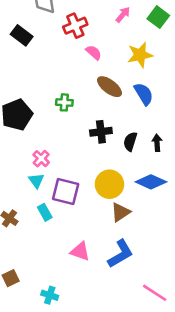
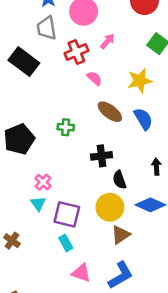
pink arrow: (123, 15) -> (107, 41), moved
black rectangle: (22, 35) -> (24, 62), size x1.4
black semicircle: (130, 142) -> (119, 180), moved, turned -36
cyan rectangle: (45, 212) -> (66, 243), moved

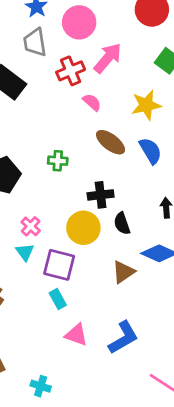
pink arrow: (107, 41) -> (108, 58), size x1.6
yellow circle: (110, 207) -> (83, 228), moved
brown triangle: (121, 235) -> (123, 272), moved

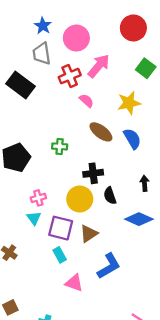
pink cross: (31, 226) -> (38, 198), turned 32
brown triangle: (123, 272) -> (89, 234), moved
blue L-shape: (123, 338) -> (109, 266), moved

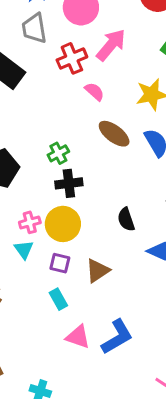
green cross: (60, 146) -> (58, 153), turned -32
black cross: (93, 173) -> (69, 183), moved
yellow circle: (80, 199) -> (63, 224), moved
purple square: (61, 228) -> (60, 263), size x0.6
blue L-shape: (109, 266) -> (117, 337), moved

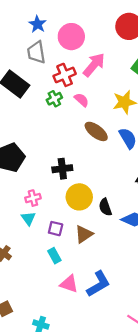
green cross: (58, 153) -> (54, 99), moved
black semicircle: (126, 219) -> (105, 207), moved
yellow circle: (63, 224) -> (79, 197), moved

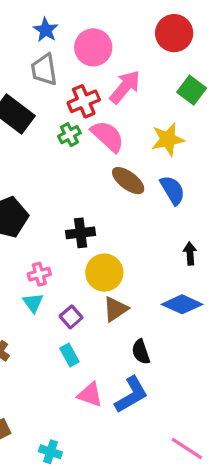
pink semicircle: (82, 100) -> (108, 136), size x1.6
black semicircle: (105, 207) -> (141, 352), moved
purple square: (56, 229) -> (71, 317), turned 35
brown triangle: (84, 234) -> (115, 309), moved

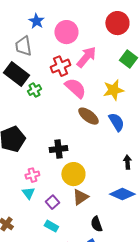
gray trapezoid: (44, 70) -> (23, 46), moved
green cross: (69, 135) -> (34, 90), moved
cyan rectangle: (69, 355) -> (51, 226), turned -32

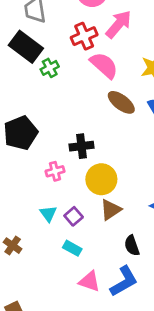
pink cross: (32, 175) -> (55, 171), moved
cyan triangle: (28, 193) -> (48, 214), moved

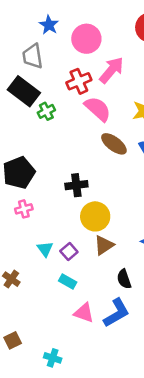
pink cross: (55, 171) -> (24, 209), moved

